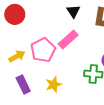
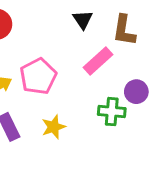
pink rectangle: (68, 40) -> (98, 61), moved

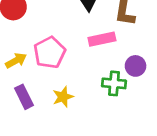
pink rectangle: (98, 61) -> (102, 39), turned 30

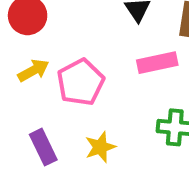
yellow arrow: (16, 61) -> (33, 70), moved

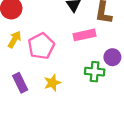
yellow arrow: (33, 70) -> (15, 39), turned -30

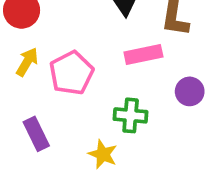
green cross: (95, 72) -> (131, 115), moved
yellow star: (52, 83) -> (103, 154), moved, turned -30

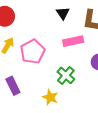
green cross: (131, 115) -> (66, 75), turned 36

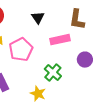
black triangle: (63, 13) -> (38, 18), moved

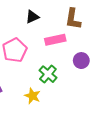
black triangle: (38, 18) -> (32, 17), turned 40

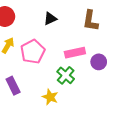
pink rectangle: (55, 40) -> (75, 53), moved

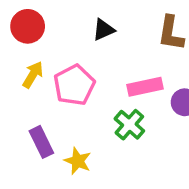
yellow star: (50, 97) -> (78, 161), moved

